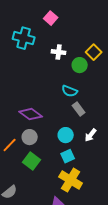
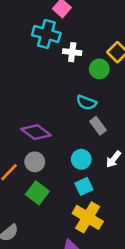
cyan cross: (24, 38) -> (46, 34), moved

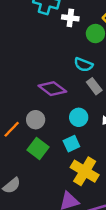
purple diamond: (36, 132) -> (52, 89), moved
cyan square: (84, 186) -> (71, 144), moved

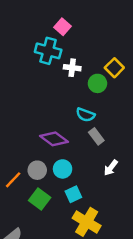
cyan circle: (79, 117) -> (63, 169), moved

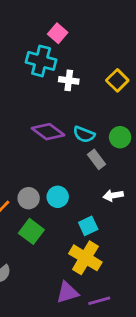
green circle: (97, 83) -> (120, 137), moved
purple diamond: (54, 139) -> (48, 132), moved
white arrow: (111, 168) -> (113, 195), turned 42
cyan square: (73, 194) -> (88, 226), moved

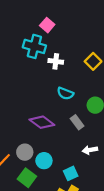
purple diamond: (48, 132) -> (42, 122), moved
cyan semicircle: (84, 134) -> (65, 93), moved
cyan circle: (58, 197) -> (44, 161), moved

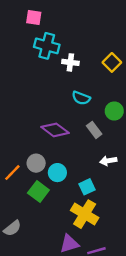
pink square: (47, 25) -> (34, 17), moved, turned -32

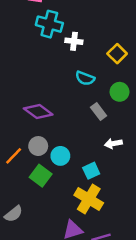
yellow square: (112, 62) -> (117, 54), moved
purple diamond: (55, 130) -> (38, 112), moved

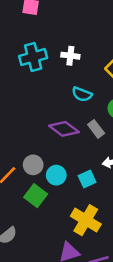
cyan cross: (49, 24) -> (33, 57), moved, turned -30
purple diamond: (38, 112) -> (64, 129), moved
cyan square: (91, 171) -> (87, 179), moved

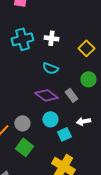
cyan semicircle: (82, 94) -> (50, 68), moved
cyan circle: (56, 175) -> (50, 119), moved

